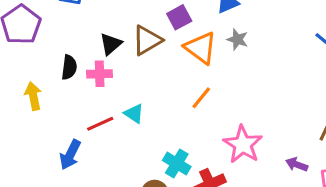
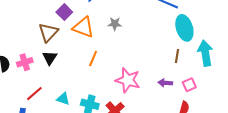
gray star: (237, 39) -> (115, 24), moved
black triangle: (111, 44) -> (50, 58), moved
cyan triangle: (134, 114) -> (63, 99), moved

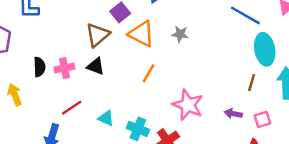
black triangle: (50, 58) -> (96, 66), turned -49

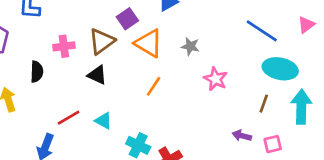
cyan ellipse: (265, 49) -> (280, 69), turned -72
pink cross: (64, 68) -> (64, 46), moved
pink star: (188, 105) -> (216, 79), moved, size x0.7
cyan triangle: (106, 118) -> (103, 121), moved

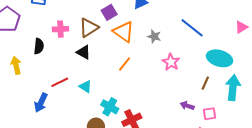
blue line: (262, 31) -> (192, 28), moved

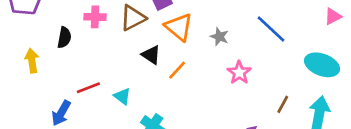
pink triangle: (241, 27) -> (333, 16), moved
black triangle: (84, 52) -> (151, 55), moved
cyan ellipse: (220, 58) -> (322, 65), moved

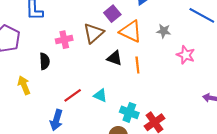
orange line: (177, 70) -> (137, 65), turned -35

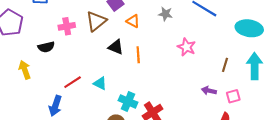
orange triangle: (131, 31) -> (133, 21), size x0.6
gray star: (164, 31) -> (165, 14), moved
black semicircle: (45, 61) -> (46, 47), turned 77

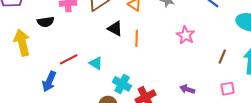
yellow arrow: (25, 70) -> (22, 43), size x1.4
purple arrow: (209, 91) -> (187, 89), moved

